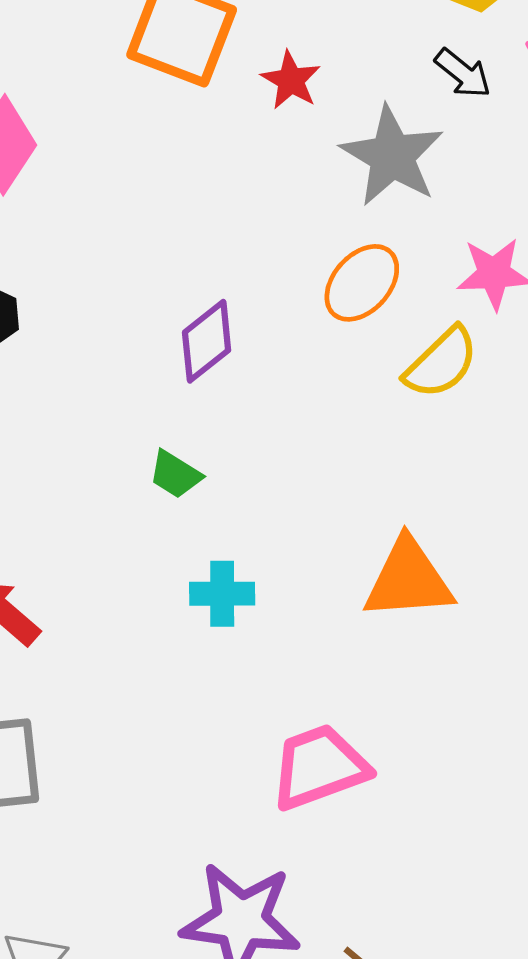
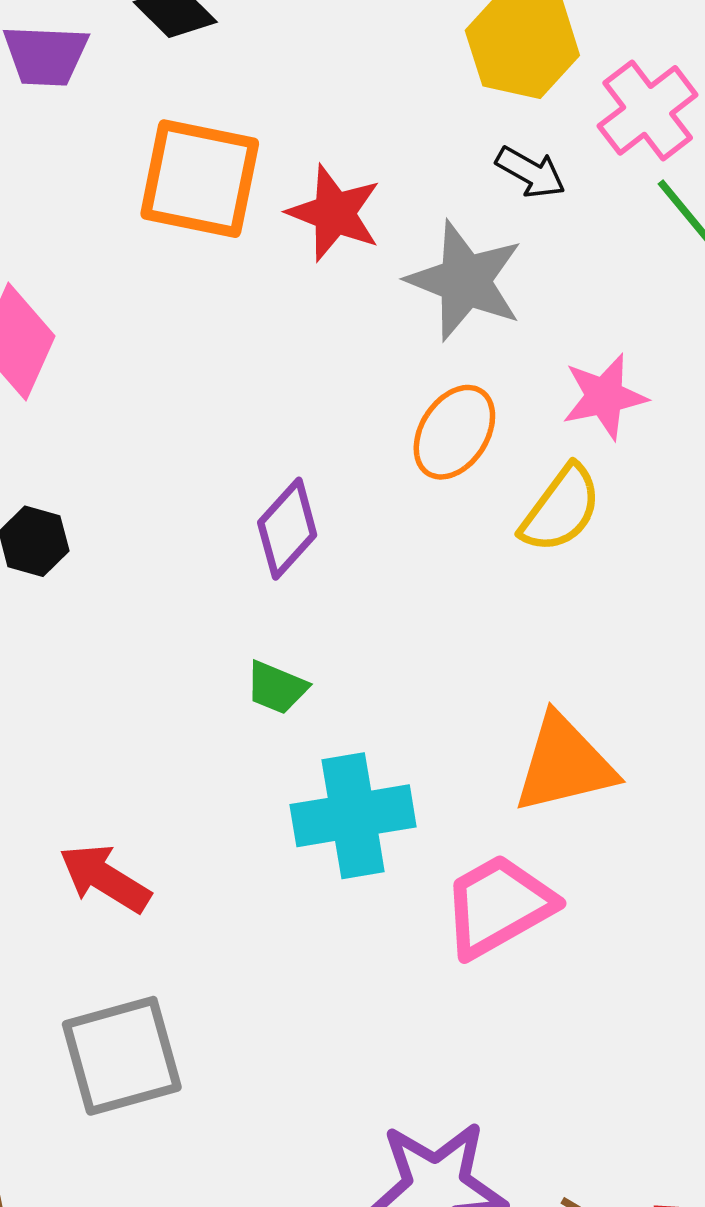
red star: (291, 80) -> (334, 213), size x1.4
cyan cross: (222, 594) -> (353, 816), size x1.6
pink trapezoid: (319, 767) -> (498, 906), moved

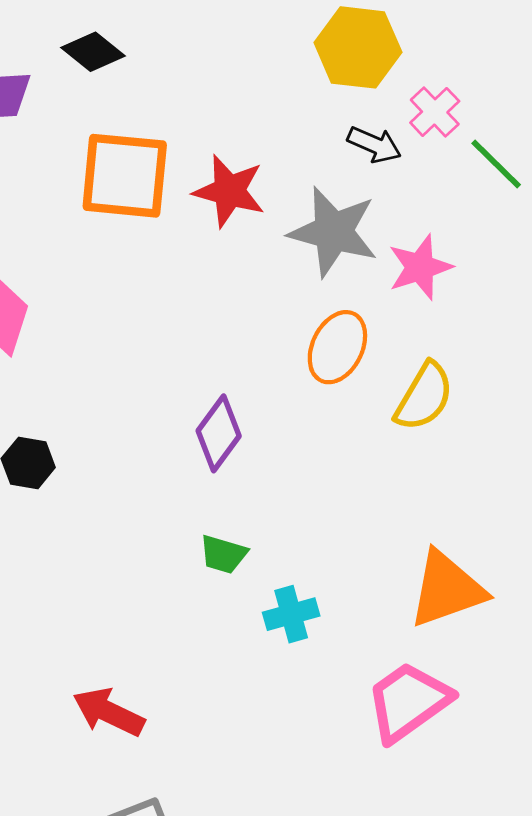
pink cross: (648, 110) -> (435, 112), moved, size x0.7
pink star: (604, 397) -> (420, 267), moved
cyan cross: (353, 816) -> (291, 614), moved, size x0.6

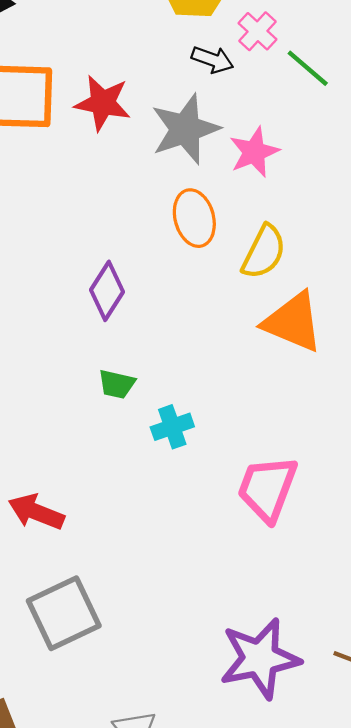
gray star: (333, 232) -> (185, 129), turned -30
orange ellipse: (337, 347) -> (194, 218), turned -38
orange triangle: (447, 589) -> (293, 322), moved, turned 46
pink trapezoid: (408, 702) -> (267, 488), turned -30

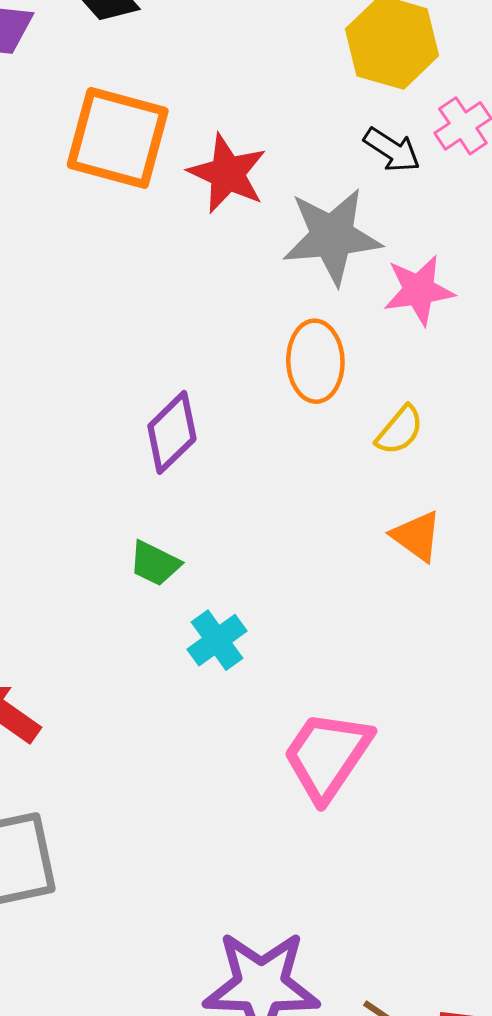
yellow semicircle: (264, 252) -> (400, 430), size x0.7
orange triangle: (293, 322) -> (417, 536), size x0.6
cyan cross: (172, 427) -> (217, 640), turned -30

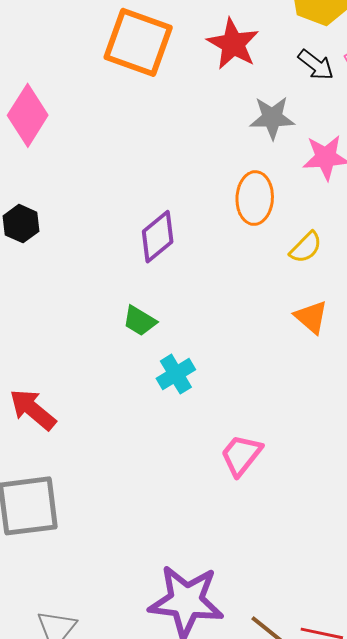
red star: (227, 173) -> (233, 44), moved
gray star: (332, 236) -> (272, 118), size x0.7
pink trapezoid: (327, 756) -> (241, 455), size x0.7

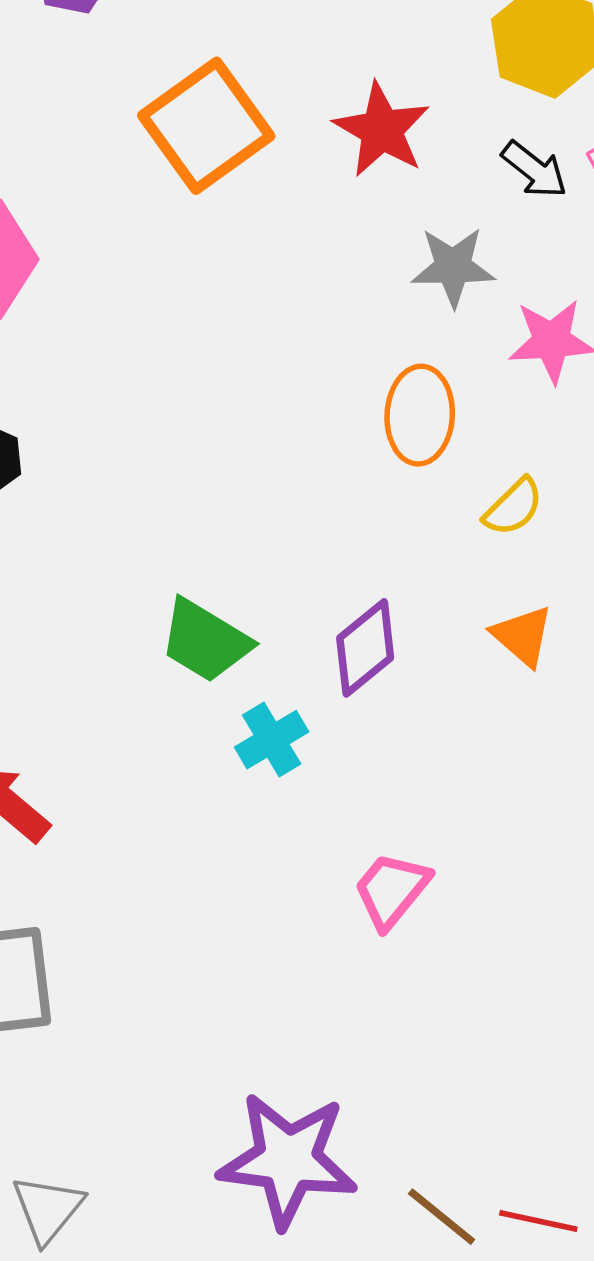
orange square: (138, 42) -> (206, 126), turned 34
purple diamond: (158, 237) -> (365, 648), moved
green trapezoid: (140, 321) -> (205, 641), size x1.5

